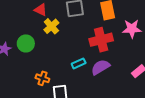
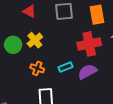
yellow cross: (51, 26) -> (35, 40), moved
orange cross: (42, 78) -> (37, 68), moved

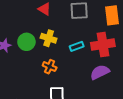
yellow cross: (35, 40) -> (49, 38), turned -35
cyan rectangle: (65, 67) -> (77, 46), moved

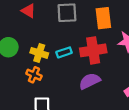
yellow cross: (49, 38) -> (39, 53), moved

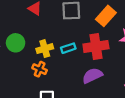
orange rectangle: (103, 18) -> (106, 16), turned 48
yellow cross: (39, 53) -> (45, 49), turned -35

